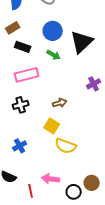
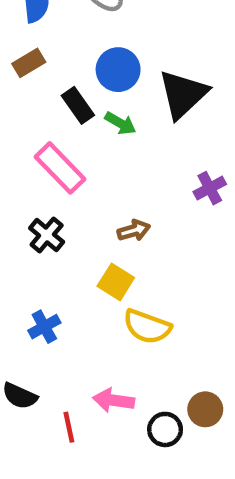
black rectangle: (23, 47) -> (78, 105), moved, turned 35
pink rectangle: (27, 75) -> (60, 168), turned 60
black cross: (21, 105) -> (47, 235), turned -35

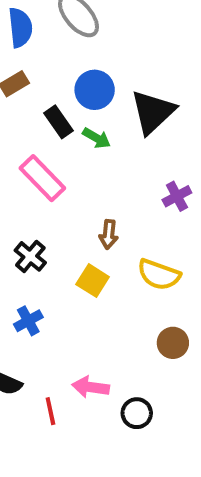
brown arrow: (134, 231) -> (109, 234), turned 112
black cross: (47, 235) -> (30, 256), moved
yellow semicircle: (147, 327) -> (159, 275), moved
brown circle: (205, 409) -> (173, 343), moved

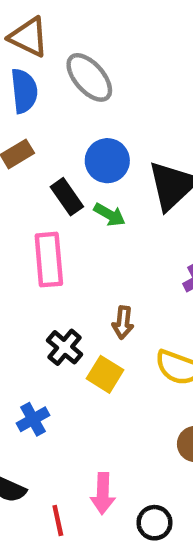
pink rectangle: (42, 178) -> (49, 260), turned 39
black cross: (30, 256) -> (65, 347), moved
pink arrow: (91, 387) -> (103, 493), turned -96

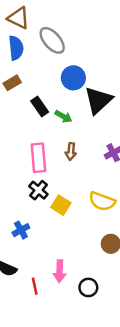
blue circle: (107, 161) -> (73, 78), moved
pink rectangle: (49, 260) -> (38, 158), moved
brown arrow: (123, 323) -> (71, 151), moved

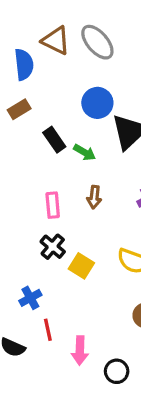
brown triangle: (18, 18) -> (56, 41), moved
gray ellipse: (52, 40) -> (97, 42), moved
pink rectangle: (38, 158) -> (53, 205), size x0.7
red line: (35, 286) -> (48, 330), moved

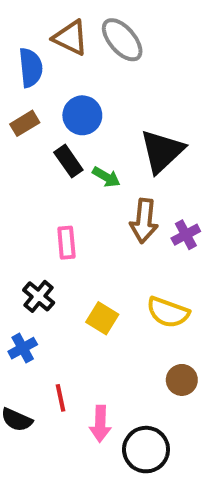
blue circle: (97, 103) -> (82, 115), moved
brown arrow: (94, 197) -> (144, 221), moved, size x1.5
black cross: (53, 247) -> (39, 296), moved
blue cross: (30, 298) -> (23, 348), moved
black circle: (117, 371) -> (146, 450), size x1.5

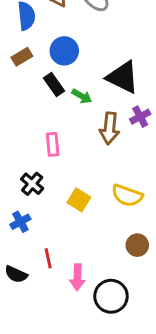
black triangle: (162, 151) -> (123, 77), turned -51
purple cross: (186, 235) -> (140, 117), moved

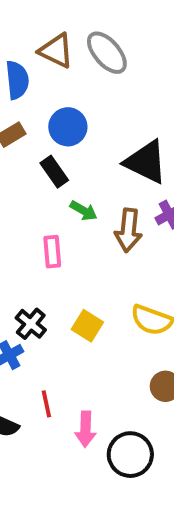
green arrow: (82, 96) -> (83, 211), moved
black cross: (32, 184) -> (31, 324), moved

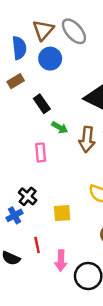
brown triangle: (56, 51) -> (43, 30), turned 45
blue circle: (68, 127) -> (50, 59), moved
yellow square: (87, 326) -> (62, 213), moved, turned -36

